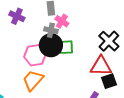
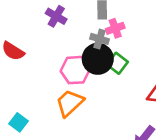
pink cross: (62, 21) -> (115, 28), turned 32
green square: (66, 47) -> (117, 63), turned 35

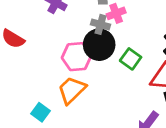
green square: (117, 63) -> (131, 59), moved
cyan square: (18, 122) -> (40, 112), moved

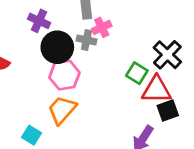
black circle: (99, 45) -> (57, 47), moved
green square: (131, 59) -> (137, 73), moved

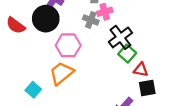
black circle: (57, 47) -> (46, 19), moved
black cross: (167, 55) -> (120, 37), moved
red triangle: (156, 90) -> (141, 70), size x0.6

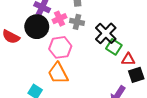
pink cross: (105, 12) -> (60, 19), moved
orange trapezoid: (61, 73) -> (58, 73), turned -70

